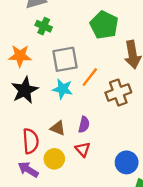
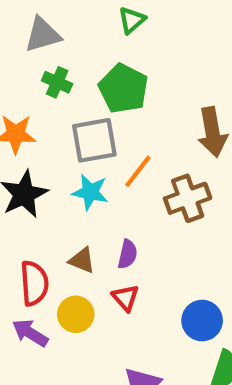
green pentagon: (104, 25) -> (123, 89), moved

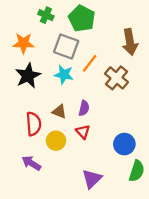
gray square: (94, 140) -> (66, 47), turned 30
brown cross: (188, 198) -> (117, 78), turned -30
purple arrow: (30, 333) -> (31, 163), moved

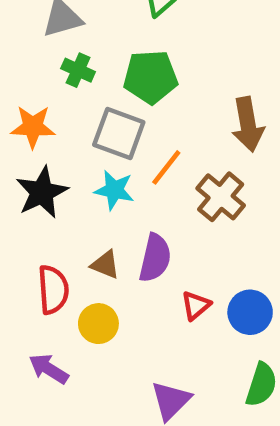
green pentagon: (82, 19) -> (150, 77), turned -30
purple semicircle: (84, 108) -> (155, 258), size x1.5
red triangle: (83, 132) -> (196, 305), moved, turned 32
blue circle: (124, 144) -> (250, 312), moved

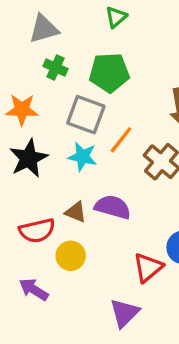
purple semicircle: (155, 258) -> (113, 207), turned -87
red semicircle: (53, 290) -> (37, 231), turned 81
red triangle: (196, 305) -> (148, 268), moved, size x1.4

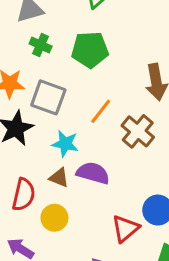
gray square: (86, 115) -> (48, 97), moved
cyan star: (82, 157) -> (65, 144), moved
red semicircle: (37, 231) -> (24, 195), turned -64

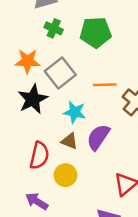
gray square: (48, 97) -> (60, 73), turned 32
orange line: (101, 111) -> (105, 85), turned 50
purple semicircle: (93, 173) -> (98, 137), turned -72

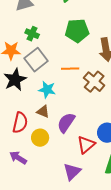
green cross: (54, 28) -> (32, 34), moved
green pentagon: (96, 32) -> (77, 31), moved
purple semicircle: (98, 137) -> (66, 123), moved

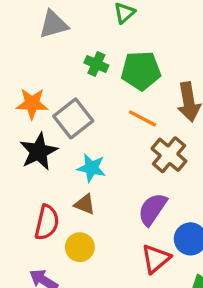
green cross: (32, 34) -> (96, 64), moved
orange line: (70, 69) -> (143, 118), moved, turned 30
purple semicircle: (66, 123) -> (152, 209), moved

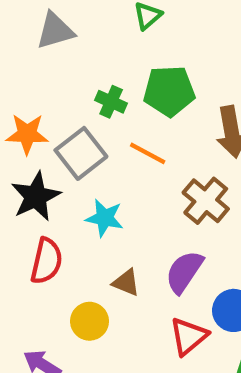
green cross: (96, 64) -> (111, 102), moved
orange line: (143, 118) -> (148, 153), moved
brown triangle: (85, 204) -> (126, 282), moved
red semicircle: (47, 222) -> (46, 261), moved

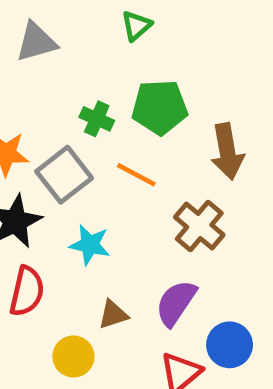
brown triangle: (126, 282) -> (113, 315), turned -40

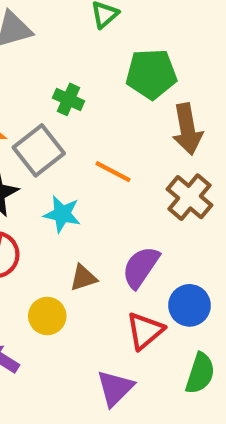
green pentagon: (160, 107) -> (151, 74), moved
orange line: (136, 175) -> (113, 172), moved
brown cross: (199, 226) -> (189, 197), moved

